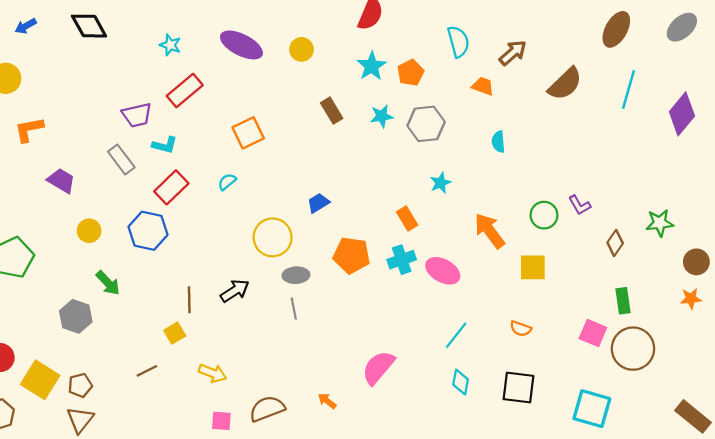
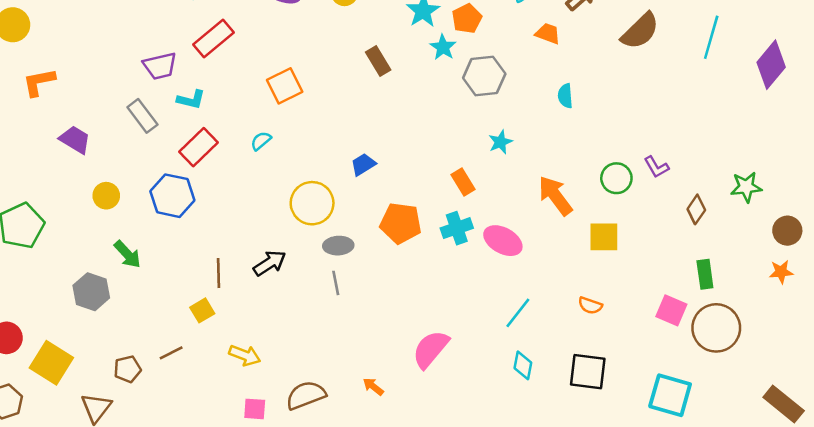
cyan star: (382, 116) -> (443, 47), moved, turned -30
brown pentagon: (80, 385) -> (127, 369), moved

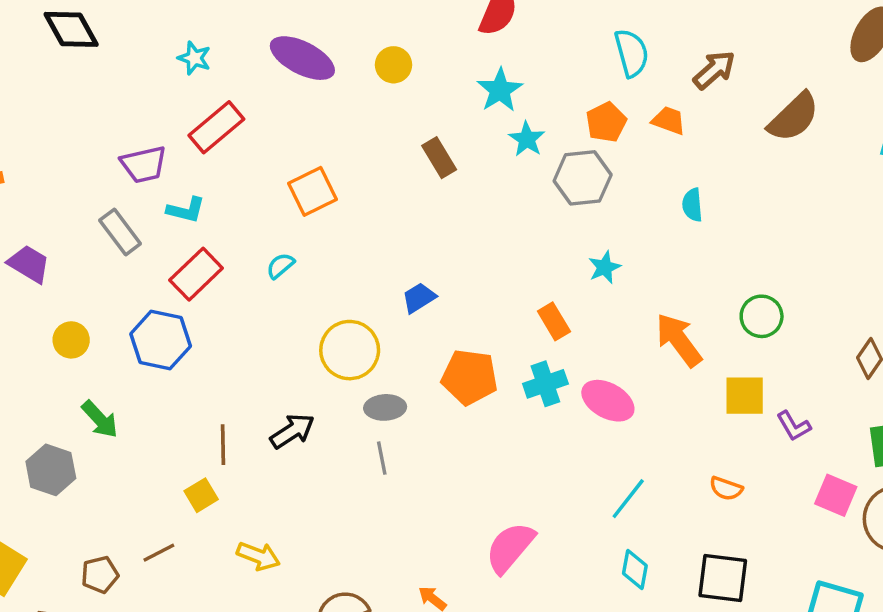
orange pentagon: (467, 19) -> (606, 122), moved
purple L-shape: (656, 167) -> (794, 426), moved

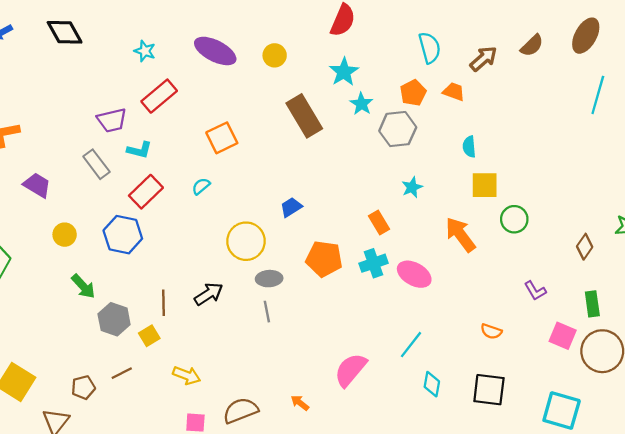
brown semicircle: (794, 117) -> (532, 45), moved, size x0.7
brown rectangle: (439, 158) -> (304, 116), size x1.6
yellow square: (745, 396) -> (485, 185), moved
gray hexagon: (51, 470) -> (114, 319), moved
cyan line: (628, 499) -> (411, 345), moved

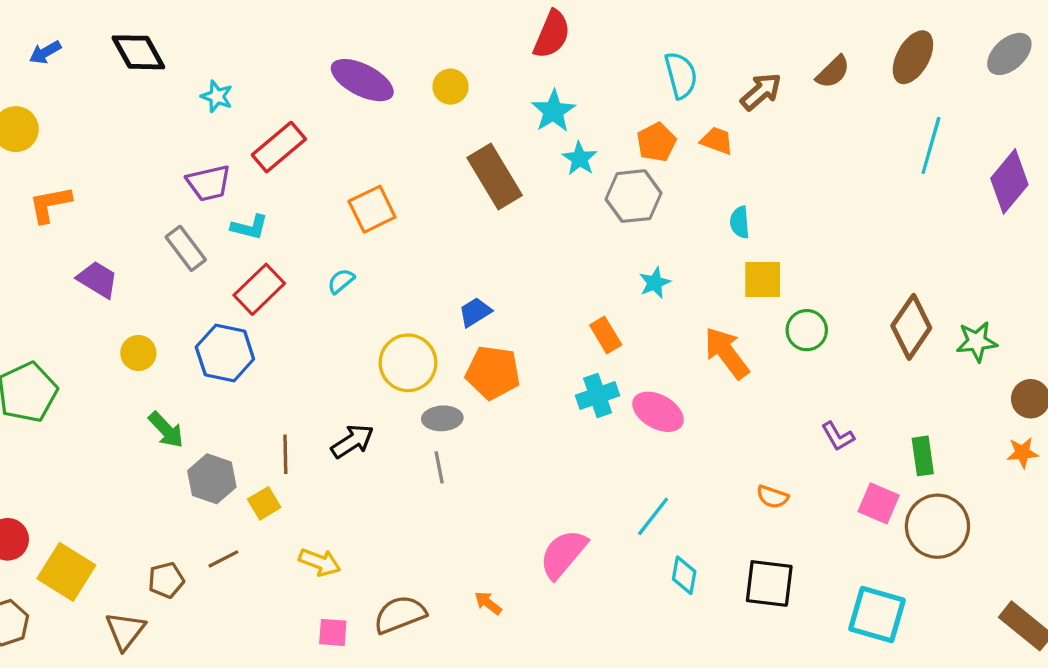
cyan star: (145, 51) -> (217, 96), moved
brown diamond: (585, 247) -> (911, 327), moved, size x1.6
orange pentagon: (324, 259) -> (493, 373), moved

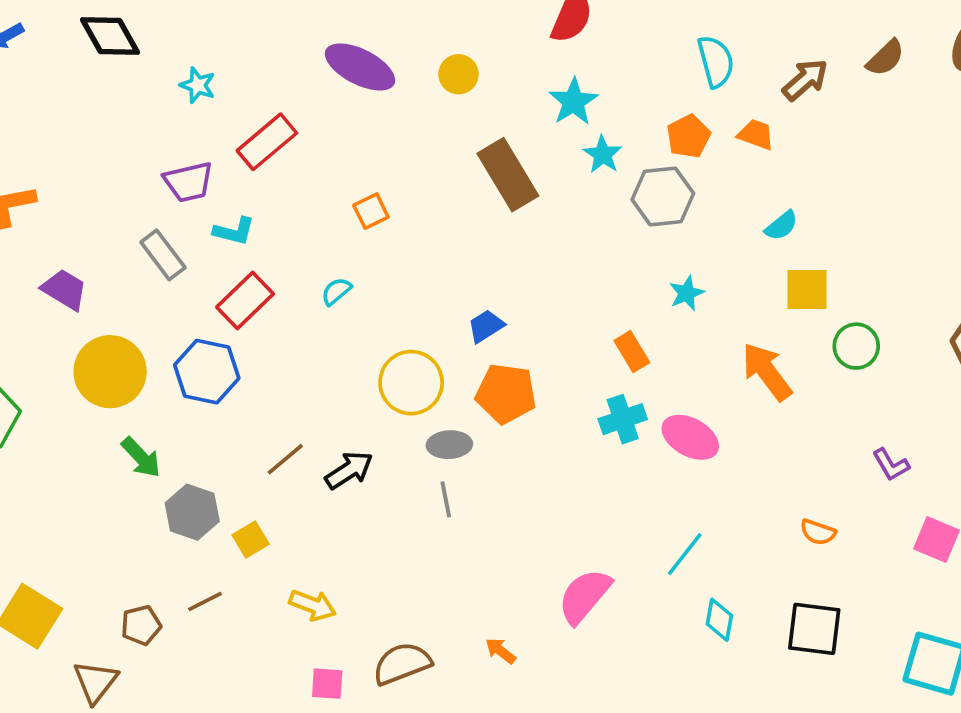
orange square: (372, 209) -> (371, 211), size x0.7
cyan semicircle: (740, 222) -> (781, 226), turned -124
yellow circle: (138, 353) -> (110, 372), size x1.8
brown line: (285, 454) -> (285, 459), moved, turned 51

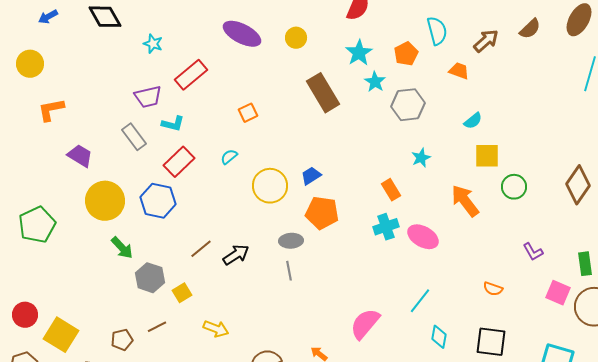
orange pentagon: (688, 136) -> (406, 54), moved
yellow circle: (411, 383) -> (270, 186), moved

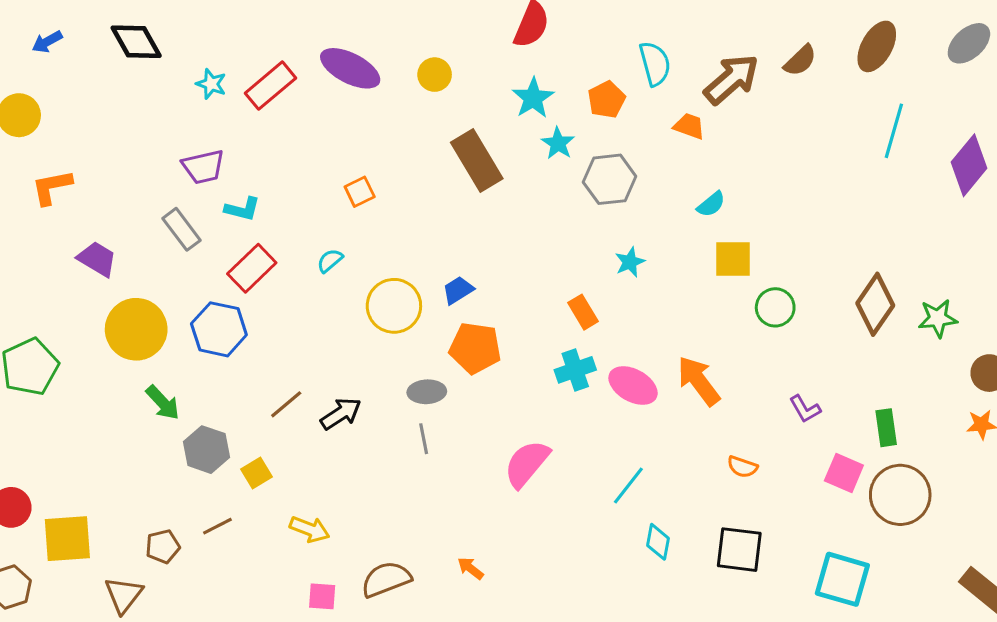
brown arrow: (486, 41) -> (731, 79), size x1.4
red rectangle: (191, 75) -> (271, 86), moved
orange arrow: (465, 201) -> (699, 381), moved
pink semicircle: (365, 324) -> (527, 464), moved
yellow square: (61, 335) -> (67, 539), turned -36

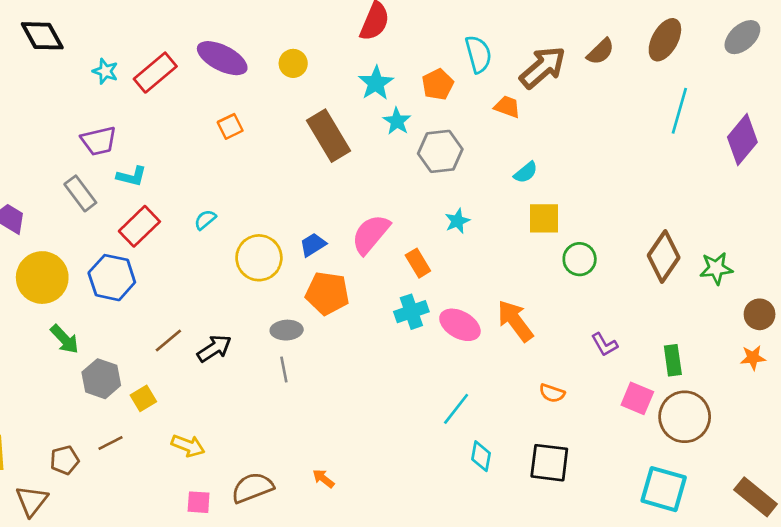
orange square: (360, 192) -> (230, 126), moved
pink semicircle: (527, 464) -> (371, 234), moved
cyan square: (842, 579) -> (664, 489), moved

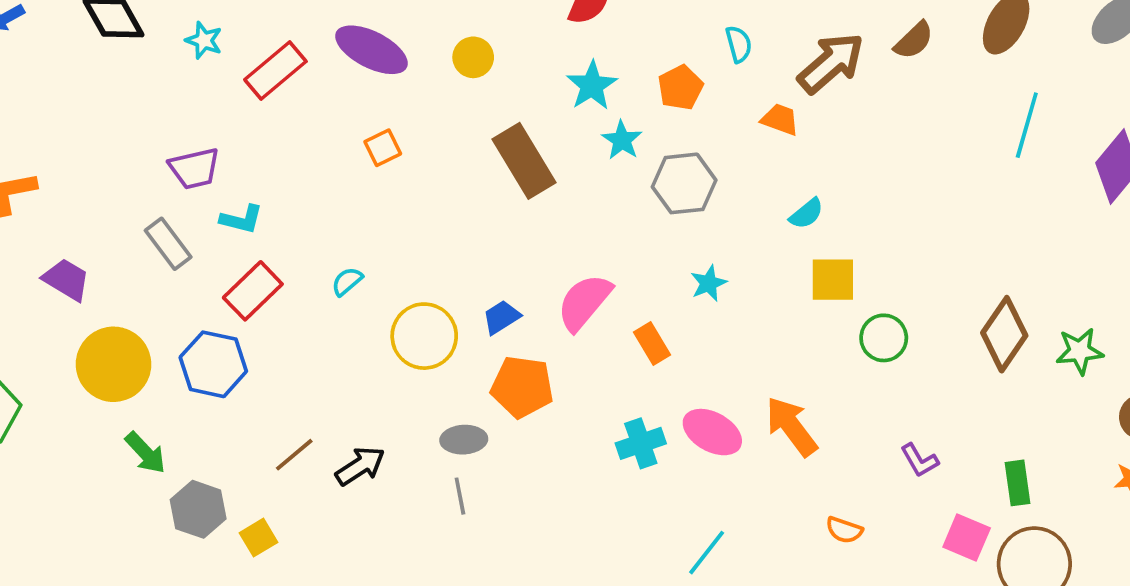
cyan semicircle: (478, 54) -> (739, 44), size x0.7
cyan star: (105, 71) -> (204, 40), moved
cyan cross: (411, 312) -> (641, 443), moved

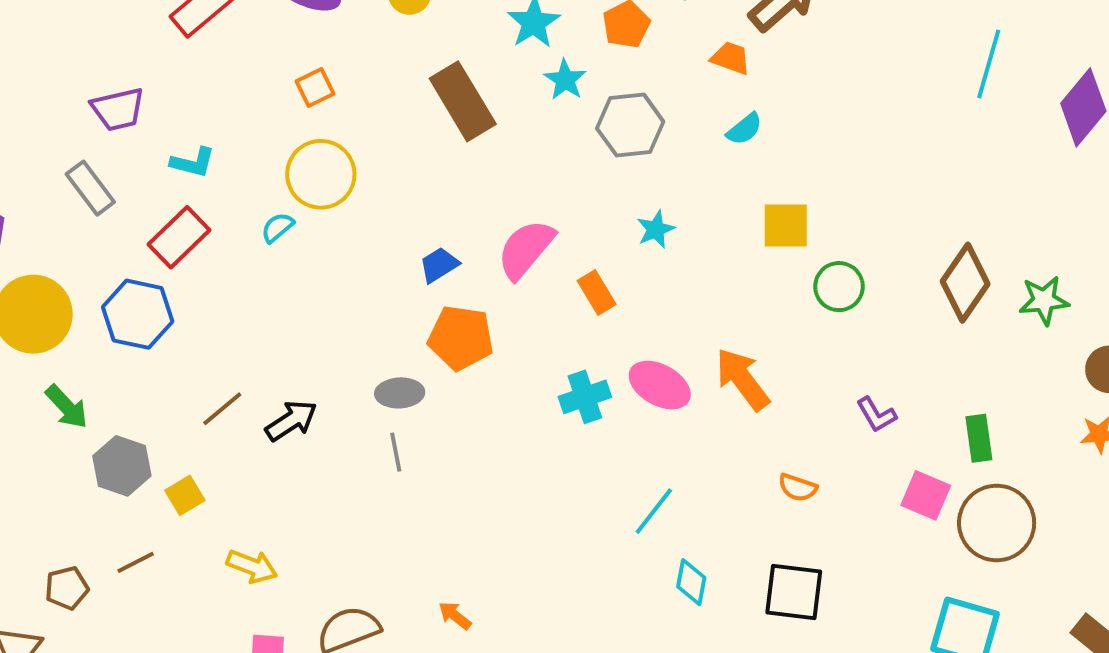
cyan semicircle: (807, 214) -> (744, 129), moved
cyan L-shape: (242, 219) -> (193, 162), moved
yellow circle: (424, 336) -> (321, 174), moved

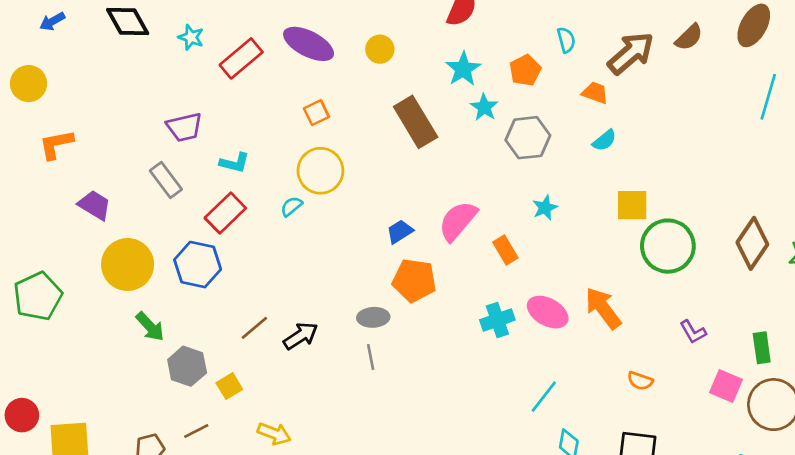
green circle: (839, 287) -> (668, 246), size x1.6

